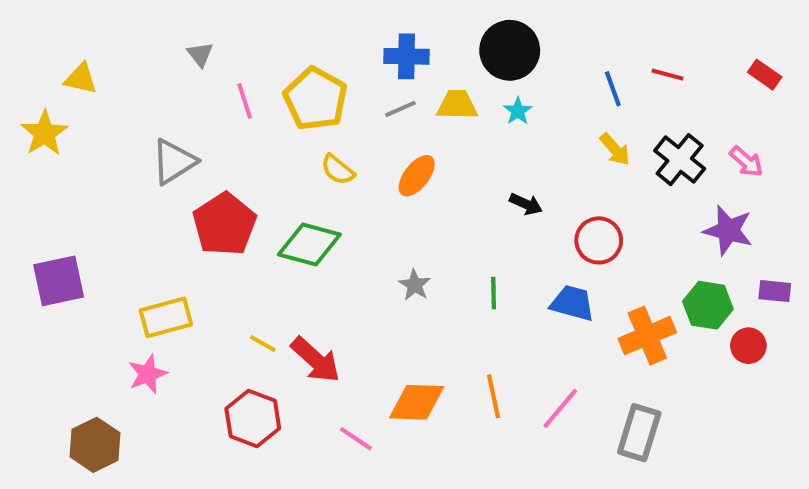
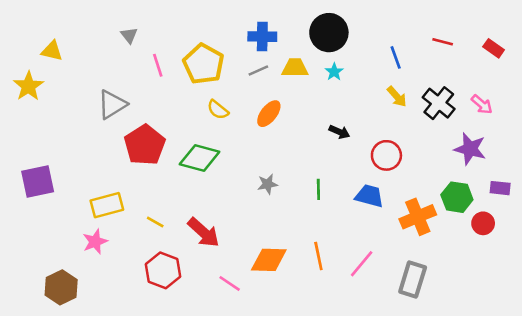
red line: (667, 75) -> (443, 42), moved
gray star: (415, 285) -> (268, 184), turned 30
yellow line: (263, 344) -> (155, 222), moved

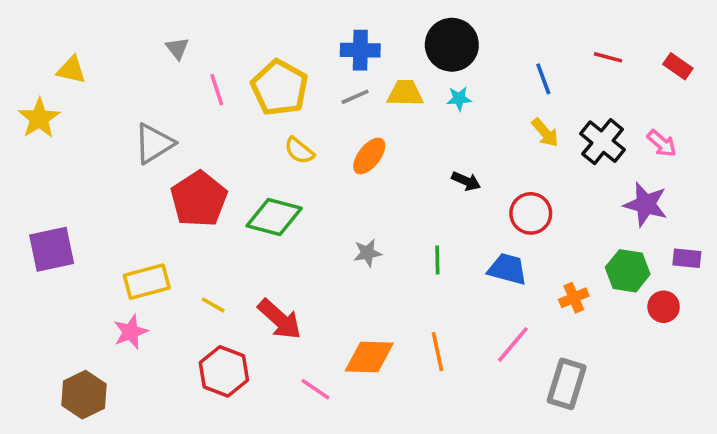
cyan star: (334, 72) -> (459, 99), turned 30
orange cross: (418, 217) -> (574, 298), size x0.6
pink line: (362, 264) -> (513, 344), moved

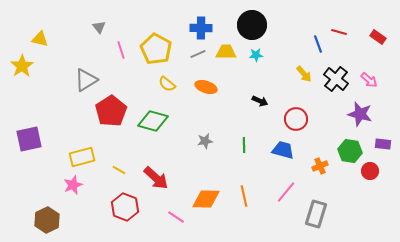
blue line: (543, 79) -> (318, 44), moved
orange ellipse: (369, 156) -> (206, 87), turned 70

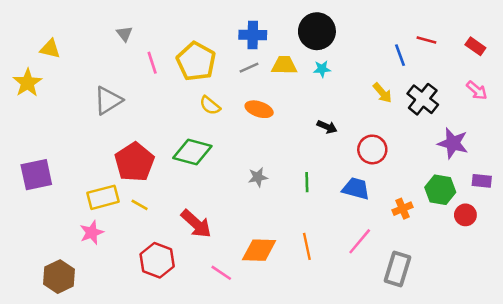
pink arrow: (369, 80) -> (477, 90), moved
red pentagon: (111, 111) -> (134, 162), moved
yellow line: (119, 170) -> (140, 205), moved

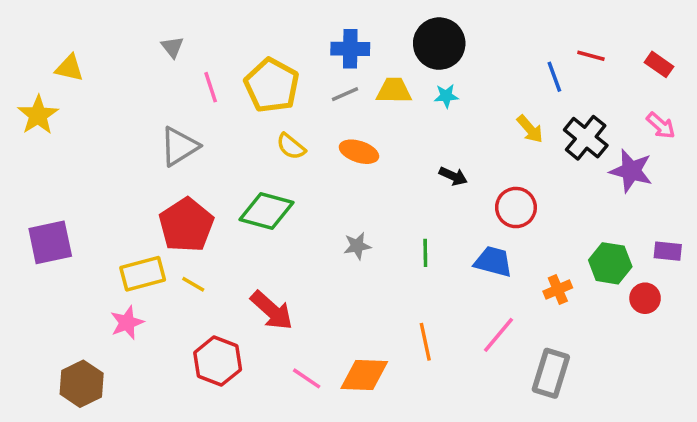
gray triangle: (108, 100) -> (179, 146), moved
purple star: (453, 143) -> (631, 171), moved
orange diamond: (259, 250) -> (364, 375), moved

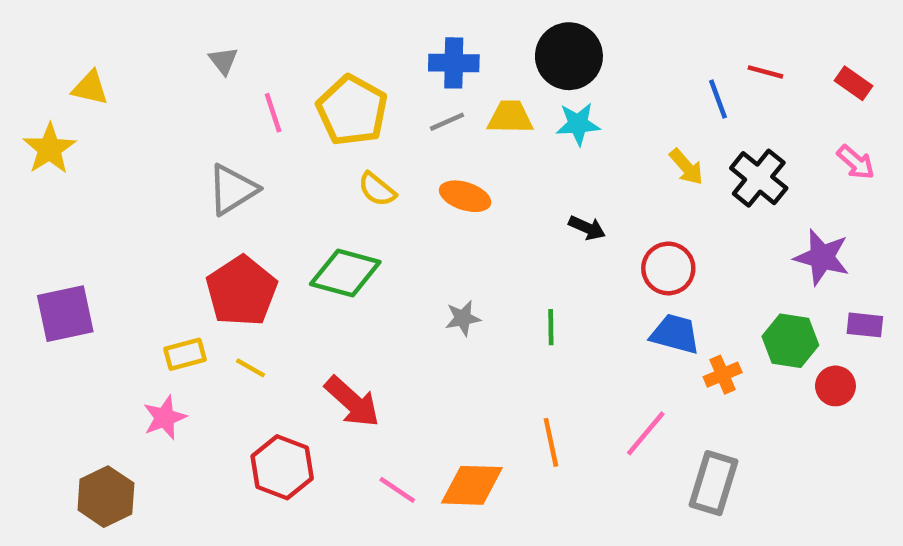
cyan star: (446, 96) -> (578, 124), size x1.4
purple star: (631, 171) -> (822, 257), moved
blue trapezoid: (493, 262) -> (675, 334), moved
yellow rectangle: (143, 274) -> (185, 354), size x0.7

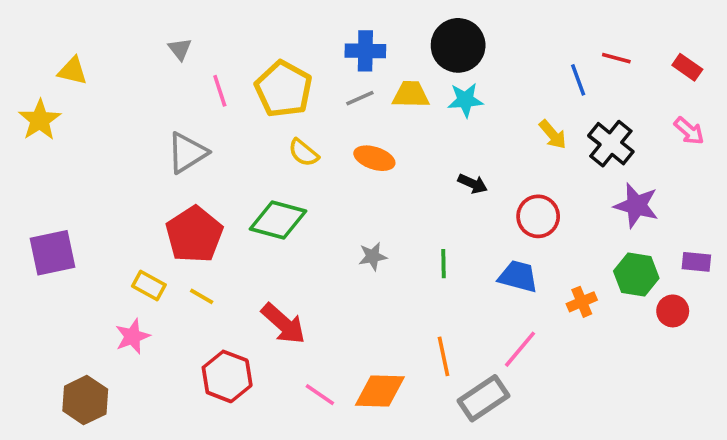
purple star: (822, 257) -> (636, 205), moved
blue trapezoid: (675, 334) -> (518, 276), moved
yellow rectangle: (185, 354) -> (149, 285), turned 44
gray rectangle: (713, 483) -> (484, 398), moved, turned 39

